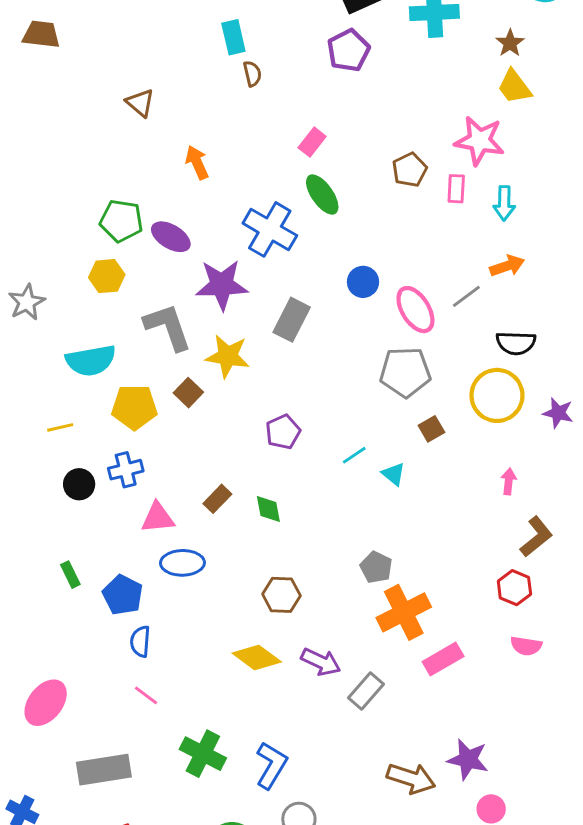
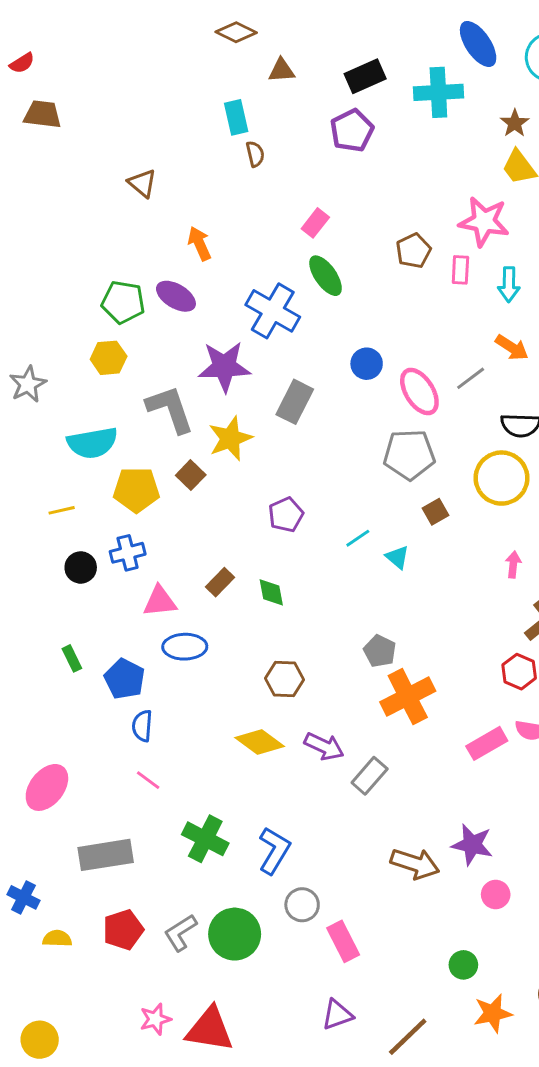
purple ellipse: (171, 237) -> (176, 296), moved
orange arrow: (507, 266) -> (512, 348), turned 52
yellow star: (228, 356) -> (230, 438), turned -30
pink rectangle: (443, 659) -> (487, 743), moved

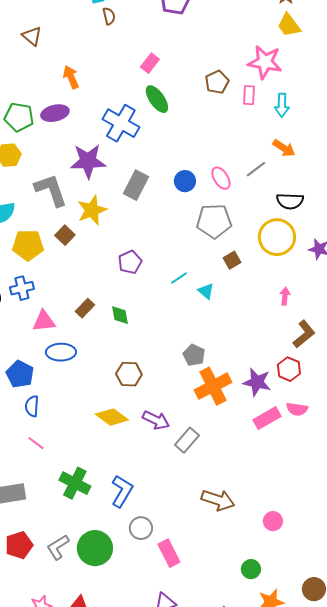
purple ellipse: (176, 296) -> (55, 113), turned -44
blue circle: (367, 364) -> (185, 181), moved
pink ellipse: (419, 392) -> (221, 178), size x0.7
purple star: (472, 845) -> (257, 382), moved

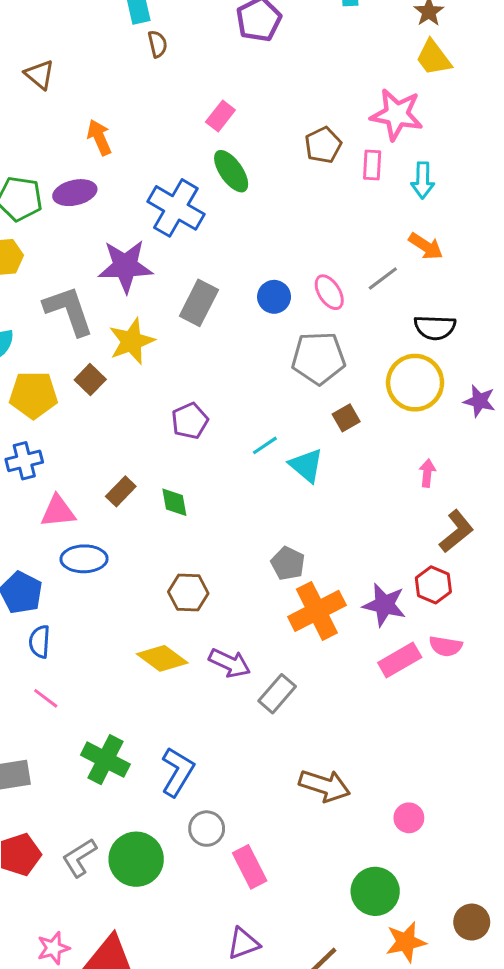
cyan triangle: (206, 291) -> (306, 465), size x1.4
green circle: (251, 569) -> (375, 891), size x1.6

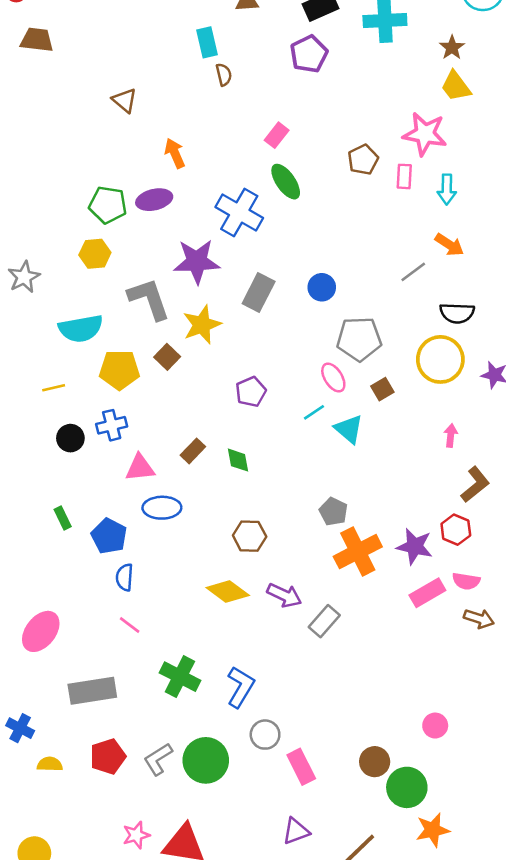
pink ellipse: (329, 292) -> (333, 378), moved
brown arrow: (325, 786) -> (479, 619), moved, size x0.7
brown circle: (472, 922) -> (375, 762), moved

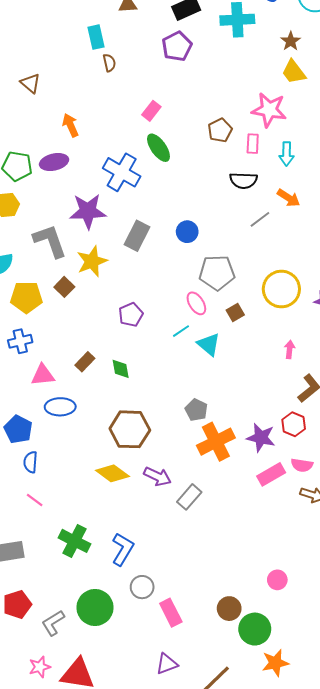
black semicircle: (457, 313) -> (243, 180), moved
brown hexagon: (250, 536) -> (130, 429), size x1.5
gray L-shape: (158, 759) -> (53, 623), moved

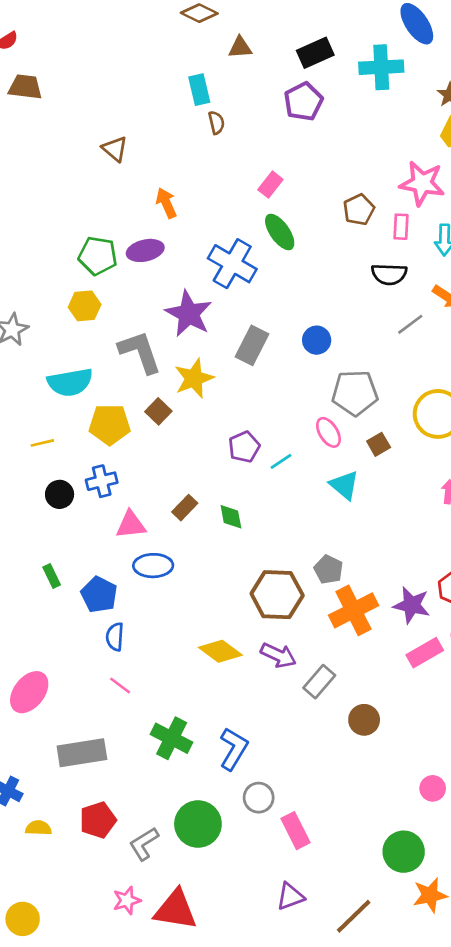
purple star: (88, 211) -> (189, 314), turned 30
cyan line: (181, 331) -> (281, 461), moved
brown hexagon: (130, 429) -> (277, 595), moved
brown circle: (229, 609) -> (364, 720), moved

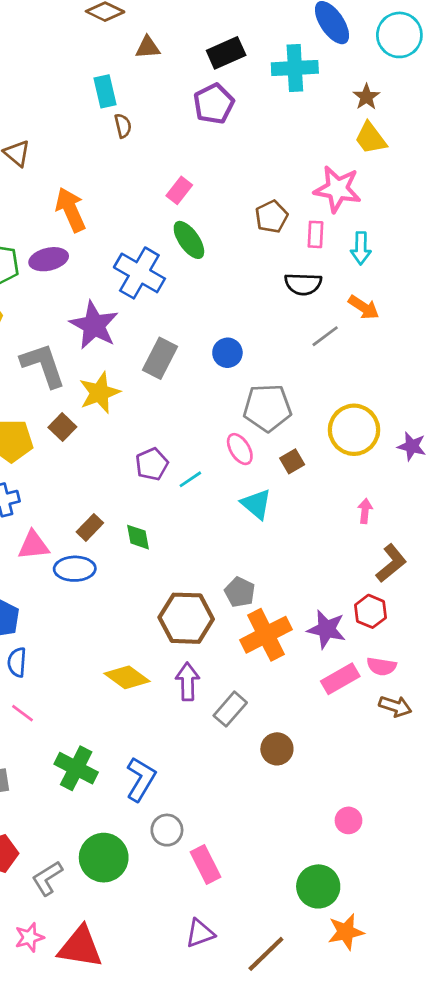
orange arrow: (166, 203) -> (71, 210), size x1.4
blue ellipse: (153, 566) -> (75, 569), moved
purple arrow: (278, 655) -> (188, 682), turned -116

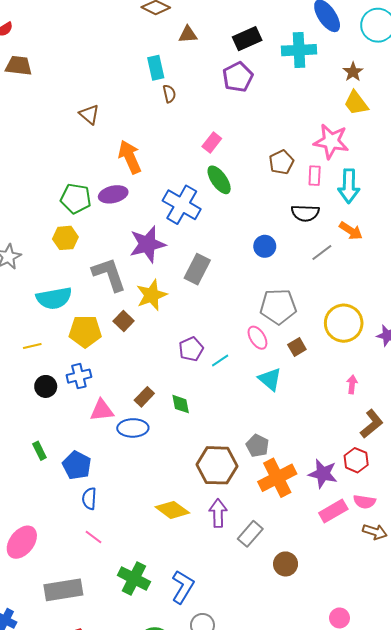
cyan arrow: (361, 248) -> (349, 186), size x1.4
purple star: (94, 325) -> (147, 244), turned 30
blue circle: (227, 353) -> (265, 246), moved

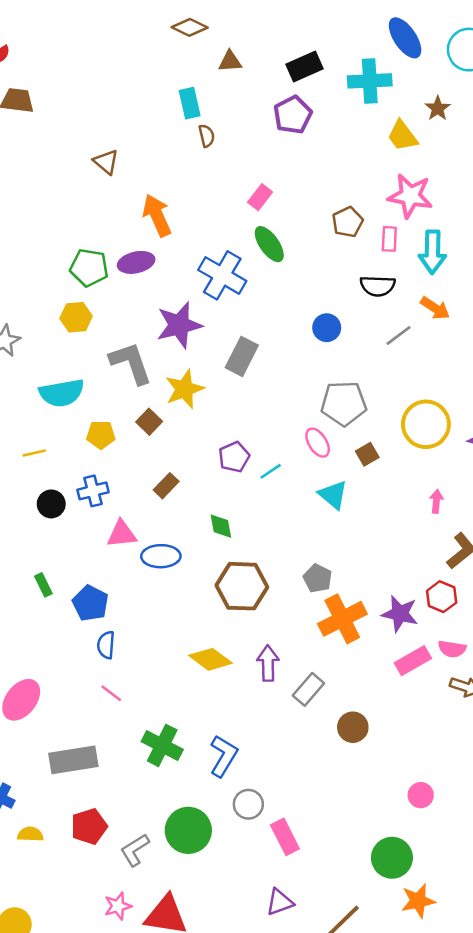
yellow trapezoid: (356, 103) -> (402, 136), moved
yellow pentagon: (85, 331) -> (101, 435), size x0.7
brown rectangle: (144, 397) -> (166, 486), moved
brown hexagon: (217, 465) -> (242, 586), moved

